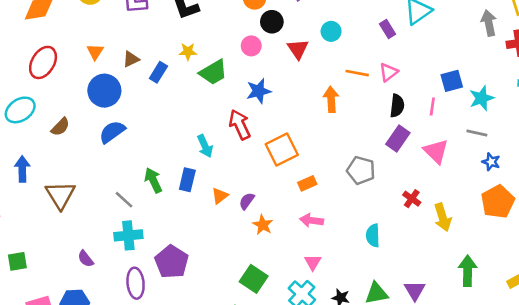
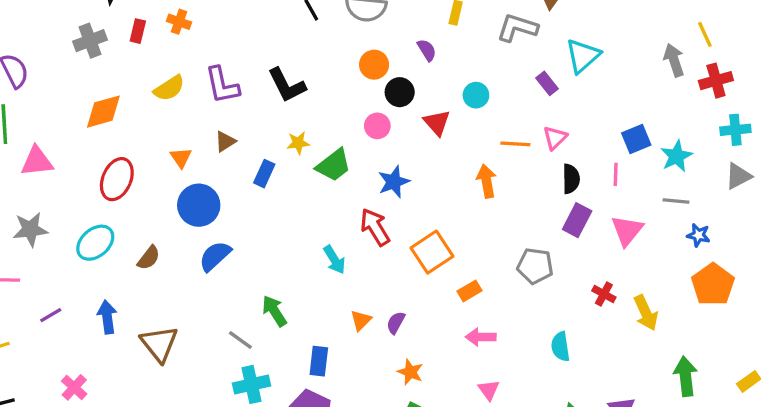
brown triangle: (131, 59) -> (225, 141), moved
pink triangle: (436, 151) -> (627, 230), turned 32
blue rectangle: (187, 180) -> (319, 361), moved
orange star: (263, 225) -> (410, 372), moved

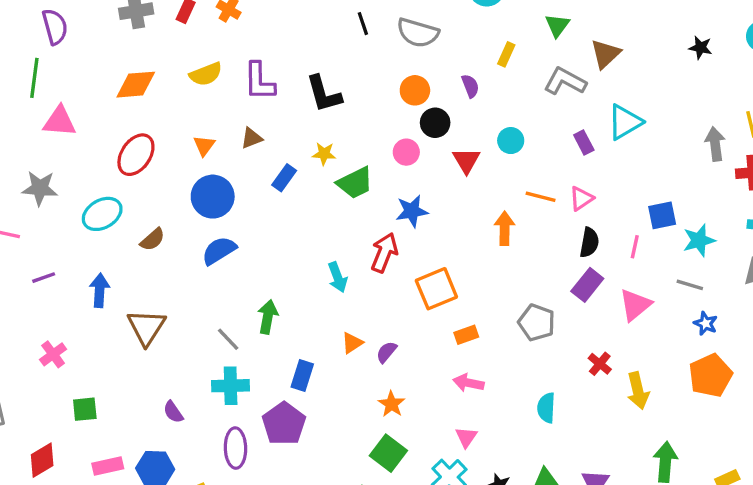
red arrow: (375, 227) -> (384, 253), turned 42
green arrow: (274, 311) -> (268, 317), turned 32

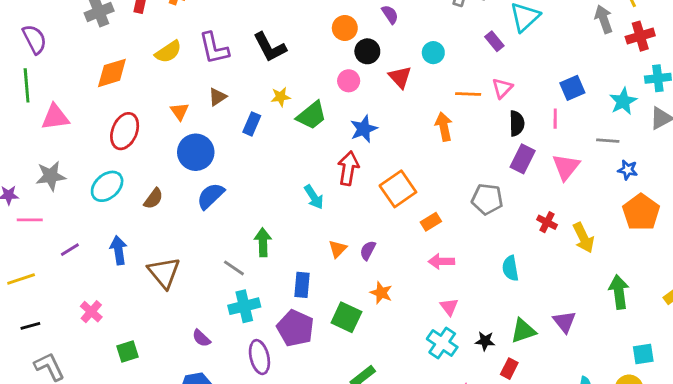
cyan star: (699, 240) -> (623, 101), moved
green square: (388, 453) -> (346, 317), moved

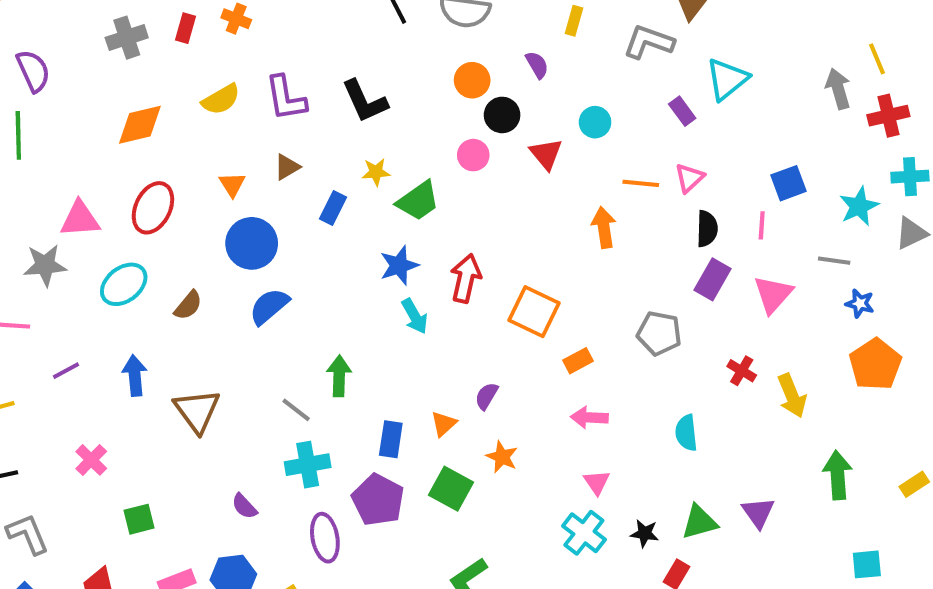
pink triangle: (55, 117) -> (80, 219), moved
blue star: (364, 129) -> (399, 265), moved
orange square: (398, 189) -> (534, 312), turned -33
orange triangle: (338, 249) -> (444, 424), moved

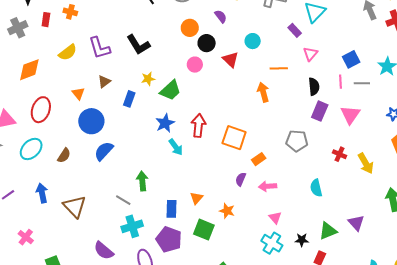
pink triangle: (689, 178) -> (310, 54), moved
gray line: (834, 261) -> (362, 83), moved
purple semicircle: (486, 396) -> (241, 179), moved
purple semicircle: (244, 506) -> (104, 251), size x1.5

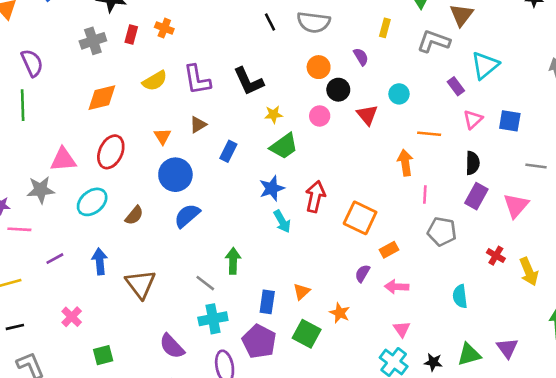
blue square: (351, 59) -> (510, 121), moved, turned 30
yellow star: (148, 79) -> (273, 114), moved
pink line: (341, 82) -> (425, 194), moved

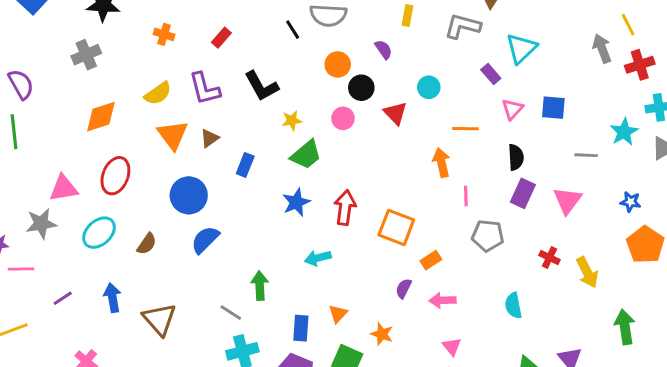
black line: (270, 22) -> (293, 30), moved
red rectangle: (131, 34) -> (221, 38), moved, turned 30
orange triangle: (162, 136) -> (173, 135), moved, size x1.6
cyan arrow: (282, 221) -> (318, 258), moved, turned 110

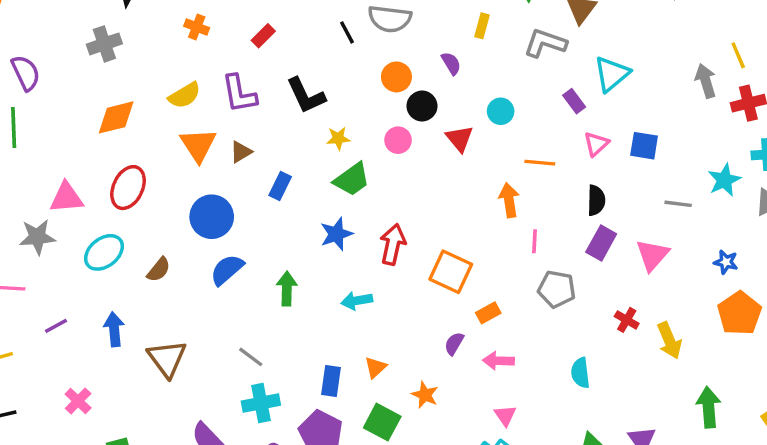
green arrow: (260, 286) -> (287, 289), moved

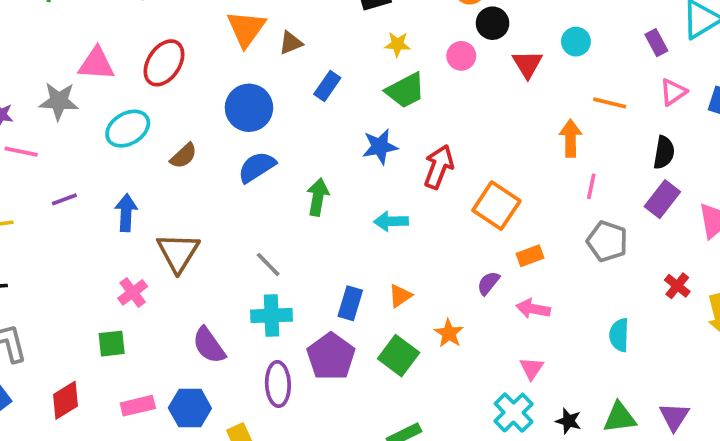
pink cross: (78, 401) -> (133, 292), moved

